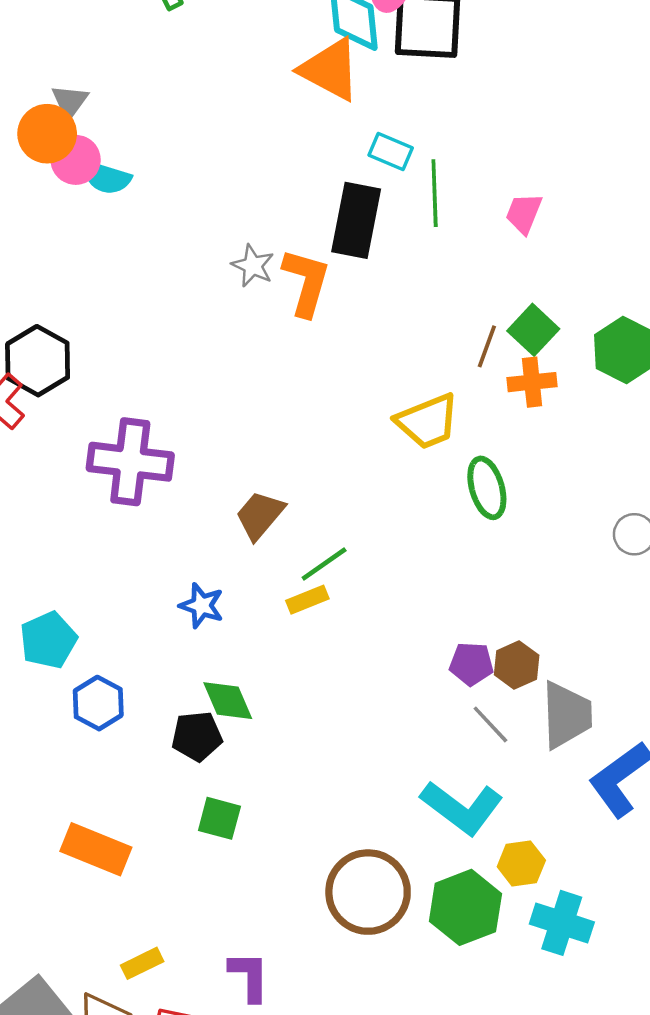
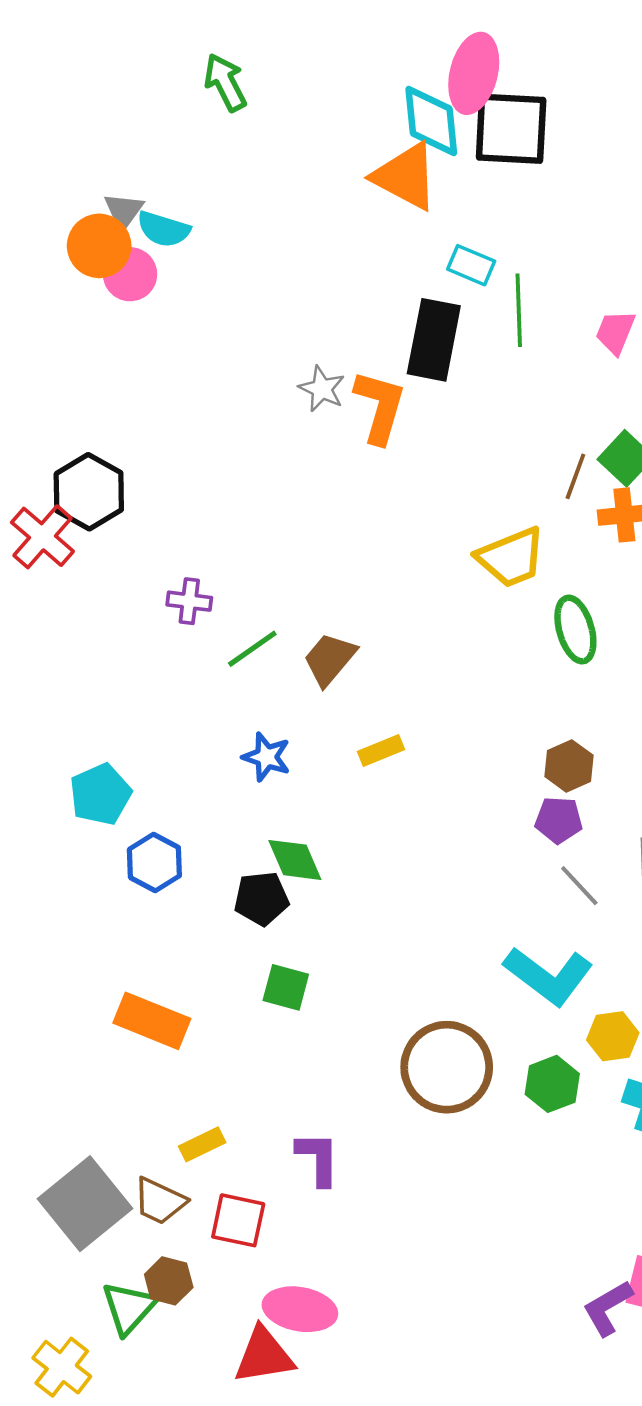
cyan semicircle: (107, 178) -> (163, 229), moved
purple cross: (130, 462) -> (189, 601), size x0.5
green line: (324, 564) -> (252, 649), moved
brown hexagon: (517, 665) -> (569, 766), moved
green hexagon: (465, 907) -> (552, 1084), size x0.7

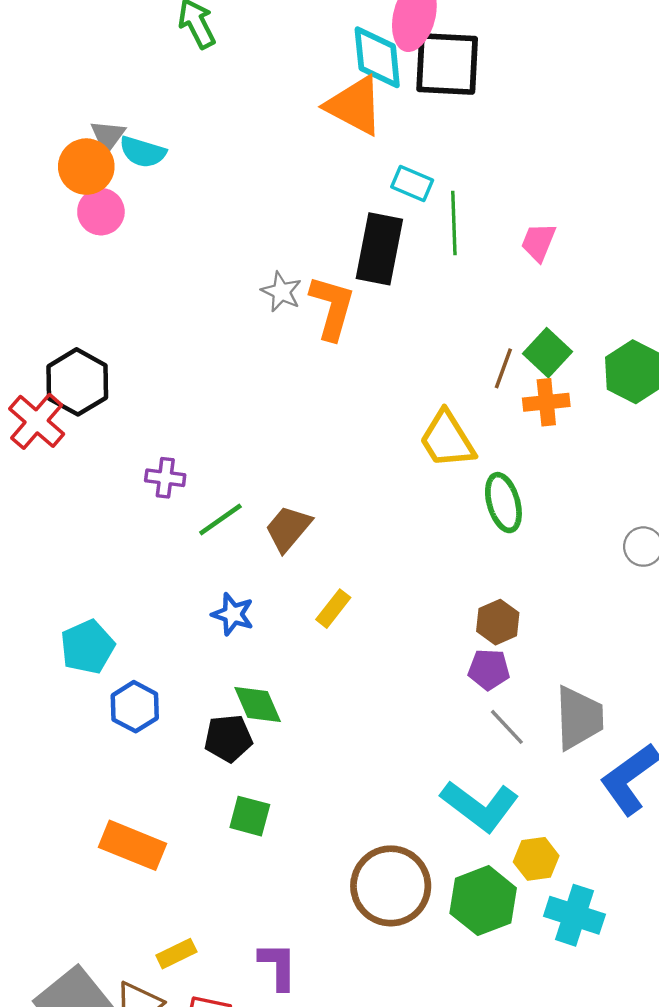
pink circle: (130, 274) -> (101, 212), moved
yellow trapezoid: (511, 557) -> (447, 439), turned 80
yellow rectangle: (381, 751) -> (333, 609), turned -30
green hexagon: (552, 1084) -> (483, 901), size x1.4

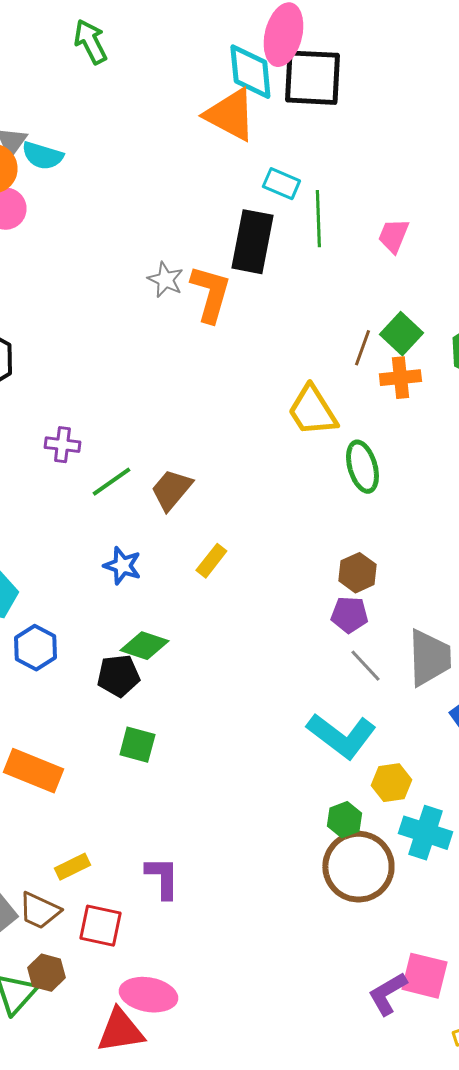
green diamond: (258, 704) -> (144, 646), turned -48
brown circle: (391, 886) -> (358, 867), moved
green hexagon: (483, 901) -> (344, 820), size x0.6

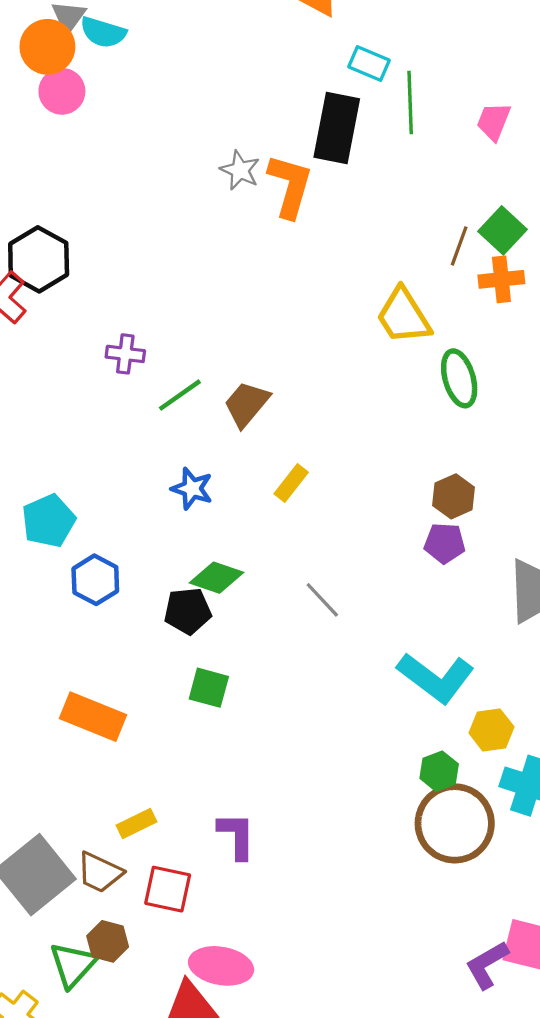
gray line: (365, 666) -> (322, 600), moved

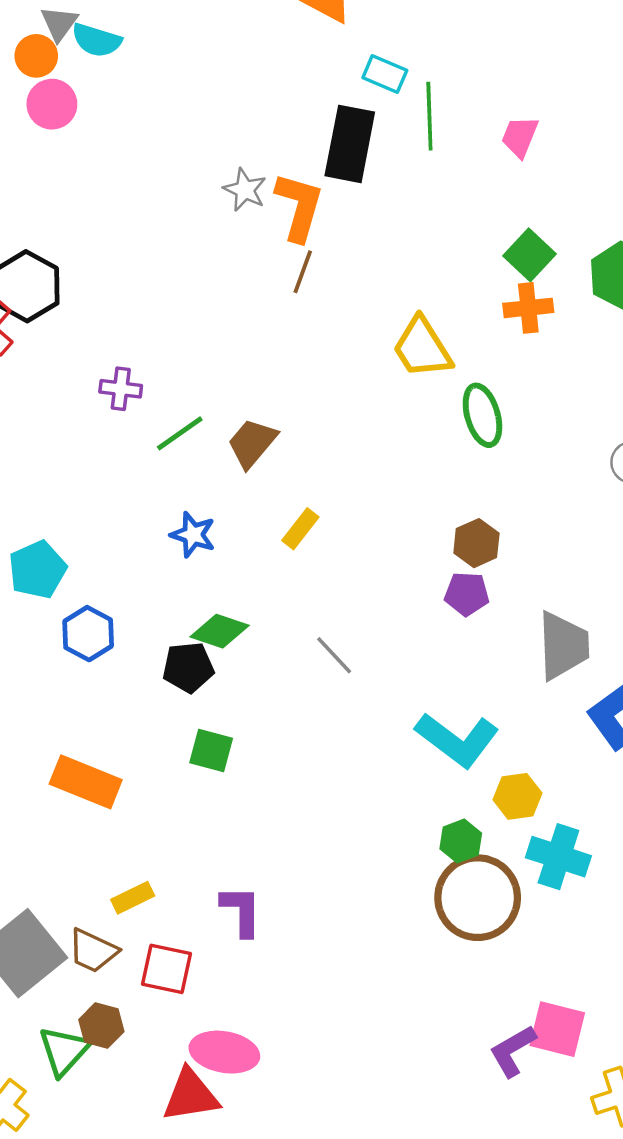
orange circle: (47, 47) -> (36, 56), size x0.7
brown line: (459, 246) -> (303, 272), moved

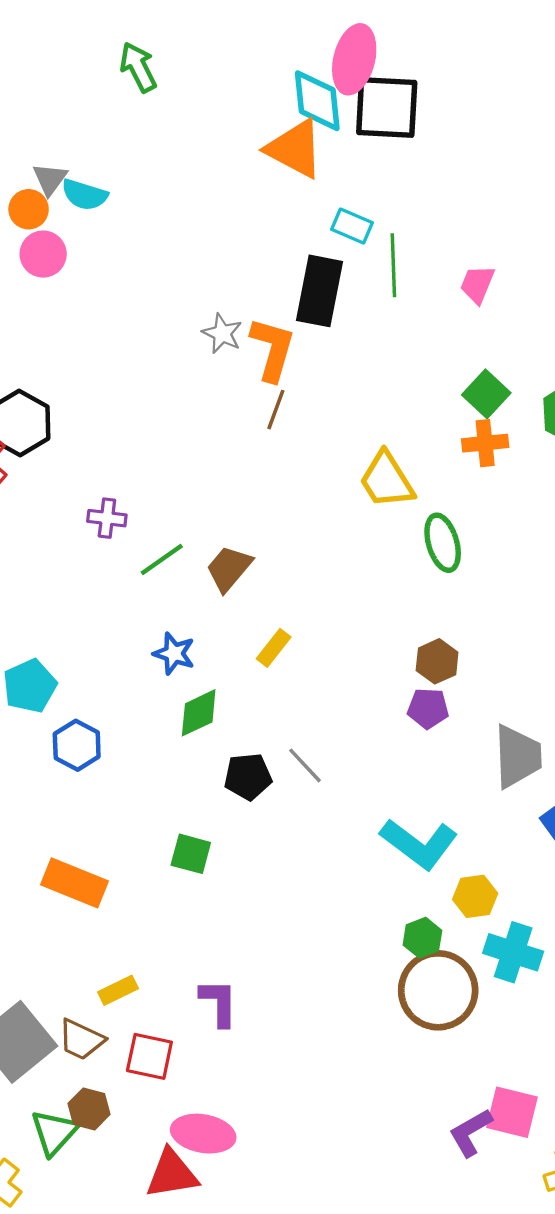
green diamond: (220, 631) -> (199, 713), moved, turned -44
black pentagon: (188, 667) -> (248, 777), moved

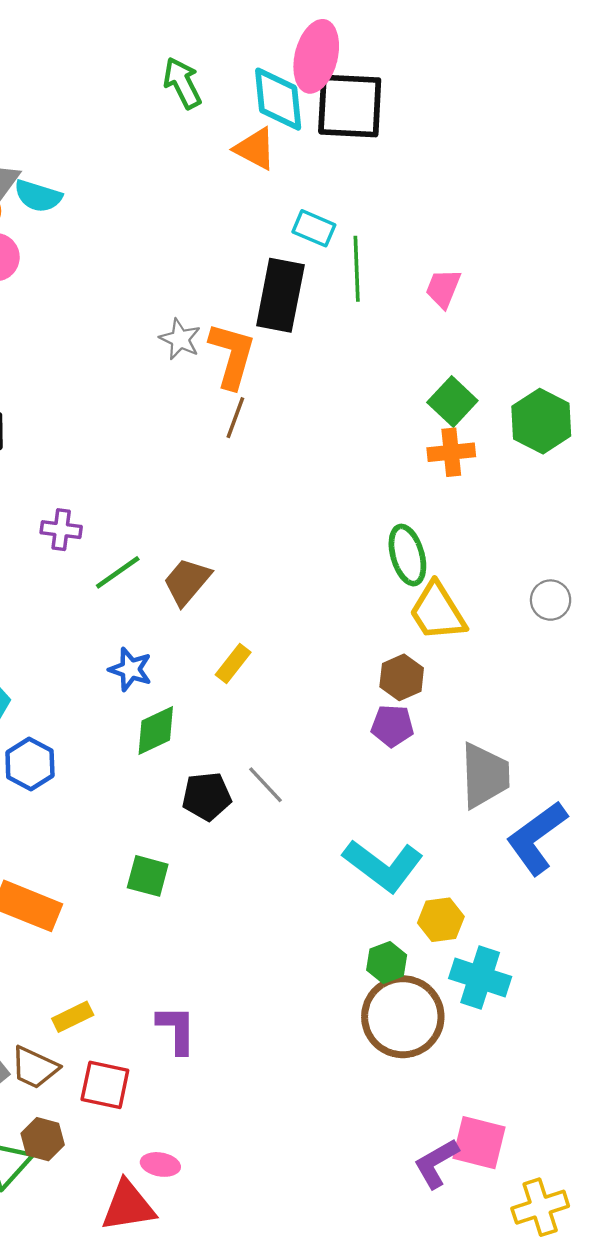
green arrow: (138, 67) -> (182, 83), moved
orange triangle: (295, 149) -> (255, 149), size x0.7
yellow trapezoid: (387, 480) -> (437, 612), moved
pink ellipse: (203, 1134) -> (160, 1164), size x0.6

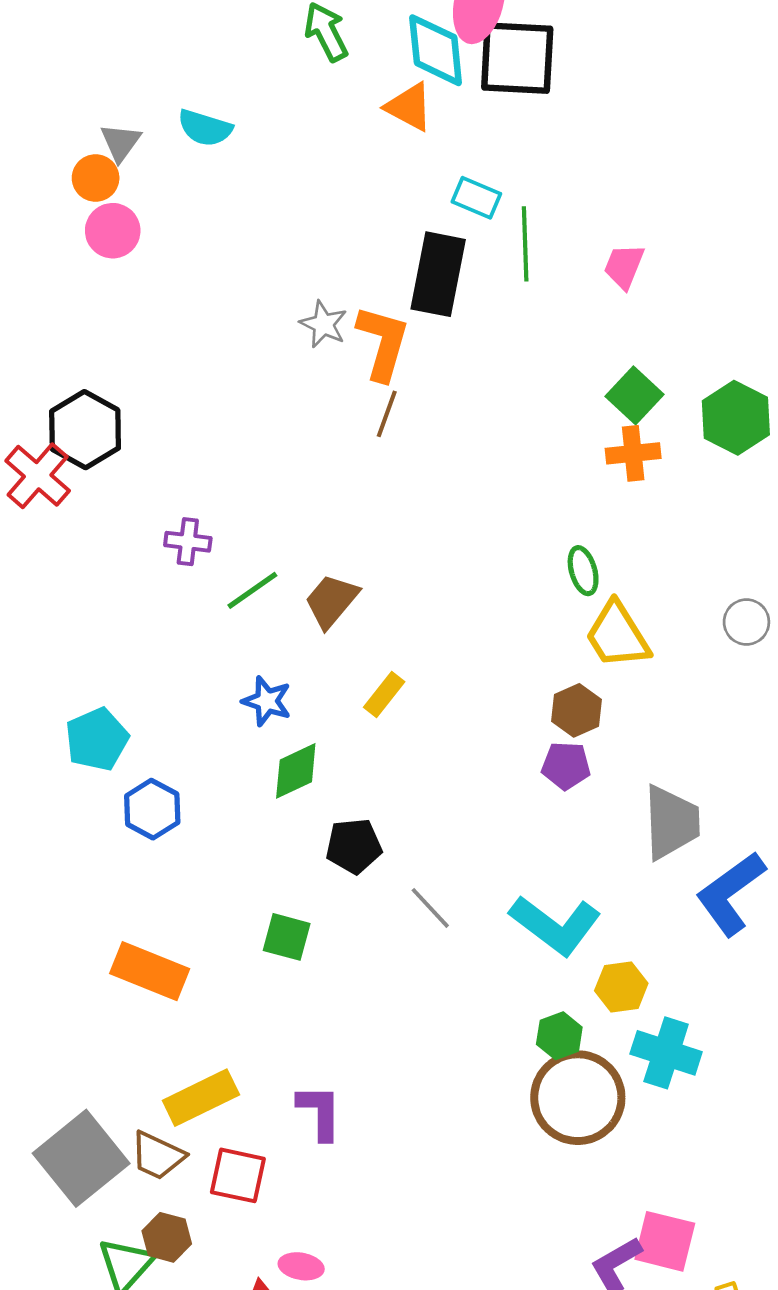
cyan semicircle: (38, 196) -> (205, 128), moved
green ellipse: (407, 555) -> (583, 571), size x0.7
gray line: (265, 785) -> (430, 908), moved
yellow rectangle: (73, 1017) -> (201, 1098), size x1.6

